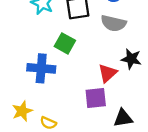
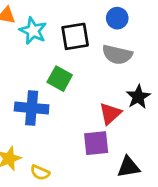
black star: (131, 59) -> (138, 97), turned 30

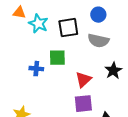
green square: (60, 79) -> (57, 58), turned -30
blue cross: (32, 108) -> (36, 69), moved, size x0.6
red triangle: (110, 114) -> (83, 80), moved

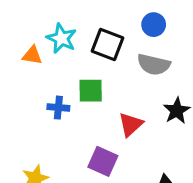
orange triangle: (19, 13) -> (32, 55), moved
black square: (68, 28) -> (108, 45), turned 30
purple square: (83, 104) -> (103, 161), moved, turned 30

